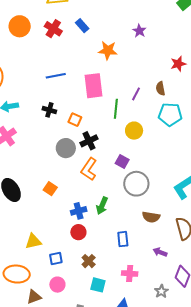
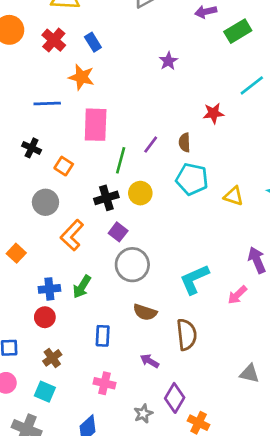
orange star: (108, 50) -> (81, 77), moved
black cross: (89, 141) -> (106, 198), moved
cyan square: (98, 285) -> (45, 392), moved

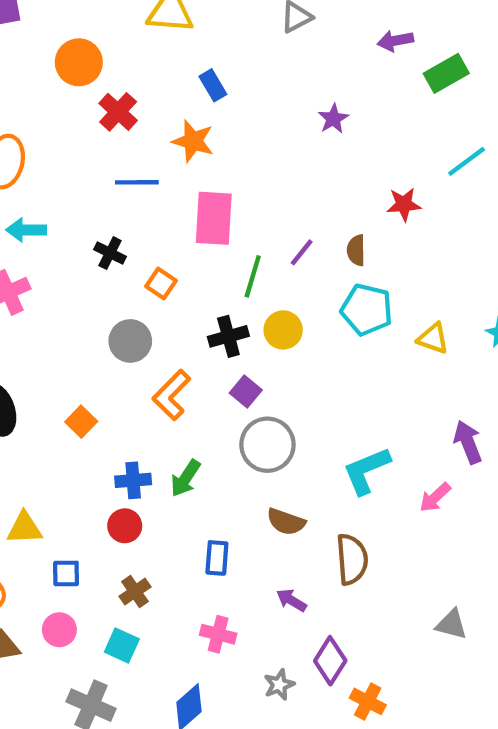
red cross: (54, 40) -> (118, 112), moved

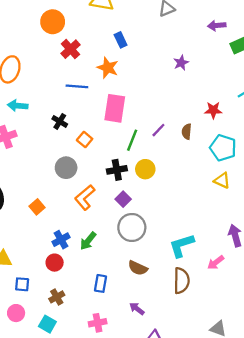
cyan pentagon: (367, 310) -> (223, 148), moved
blue cross: (133, 480) -> (61, 240), turned -30
brown semicircle: (352, 559) -> (181, 281), moved
pink cross: (218, 634) -> (98, 323), turned -30

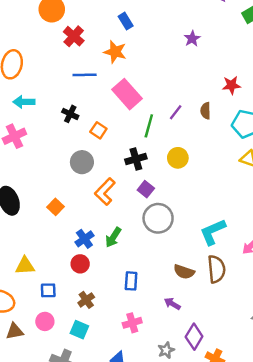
pink rectangle: (115, 108) -> (127, 94), turned -44
yellow circle: (145, 169) -> (178, 158), moved
brown semicircle: (138, 268) -> (184, 272), moved

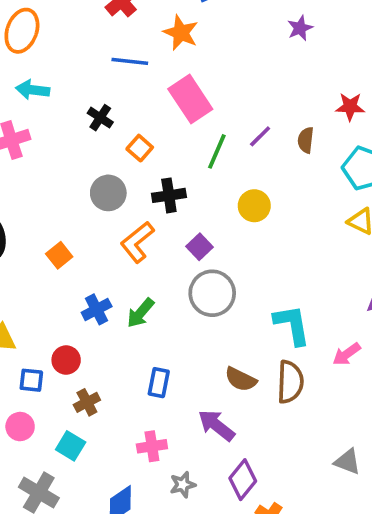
black cross: (136, 159) -> (169, 195), moved
cyan L-shape: (213, 232) -> (292, 325), turned 96
red circle: (80, 264) -> (66, 360), moved
purple arrow: (172, 304) -> (216, 425), size x1.5
gray star: (166, 350) -> (183, 485), moved

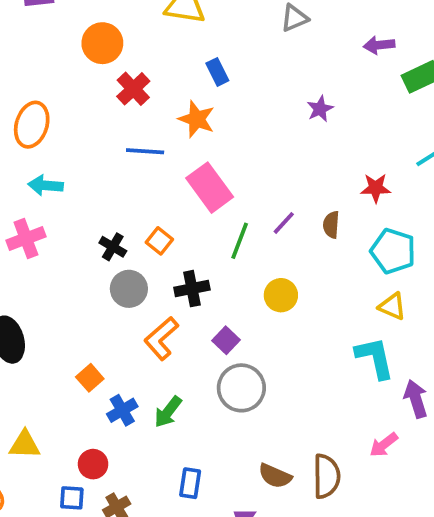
black cross: (100, 118) -> (113, 247), moved
orange square: (59, 255) -> (90, 378), moved
cyan L-shape: (292, 325) -> (375, 358), moved
blue square: (31, 380) -> (72, 498), moved

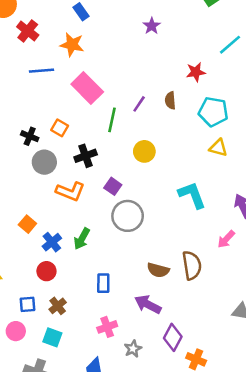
orange L-shape: (161, 338) -> (70, 191), turned -108
cyan L-shape: (375, 358) -> (192, 195), moved
red circle: (93, 464) -> (46, 271), moved

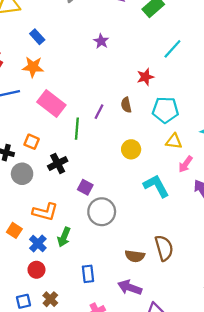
yellow circle: (144, 151) -> (131, 149), moved
orange L-shape: (70, 191) -> (45, 212), moved
pink arrow: (226, 239) -> (186, 164), moved

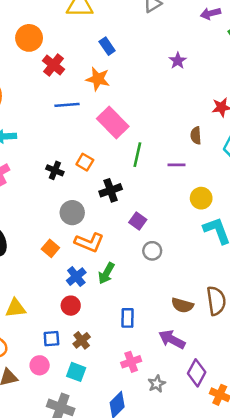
purple line: (99, 112) -> (176, 165), moved, turned 56
yellow circle: (131, 149) -> (201, 198), moved
gray circle: (22, 174) -> (72, 213), moved
gray circle: (102, 212) -> (152, 251), size x0.6
orange square: (14, 230) -> (50, 248), moved

